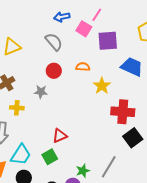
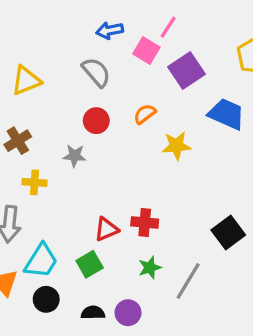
purple square: (108, 41) -> (186, 71), turned -30
orange semicircle: (83, 67) -> (145, 114), turned -40
yellow star: (102, 86) -> (176, 146), turned 30
red cross: (123, 112) -> (145, 223), moved, size x0.7
green star: (83, 171) -> (150, 268), moved

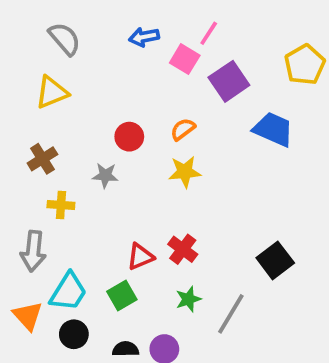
gray semicircle: (96, 72) -> (65, 39), moved
yellow star: (176, 146) -> (185, 172), moved
red cross: (145, 223) -> (183, 249), turned 32

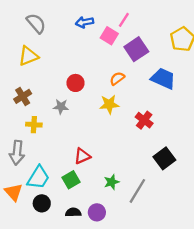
orange semicircle: (183, 129) -> (117, 78), moved
red cross: (183, 249) -> (144, 120), moved

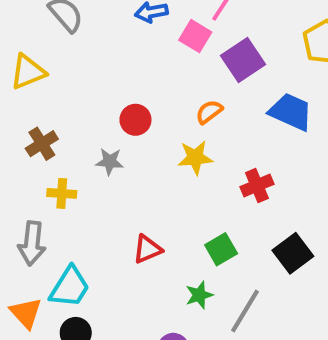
yellow triangle: (28, 56) -> (28, 72), moved
red cross: (144, 120) -> (257, 185), turned 30
green square: (71, 180) -> (221, 249), moved

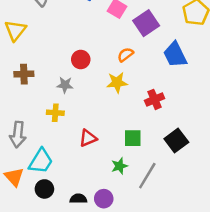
yellow triangle: (28, 72) -> (15, 30), turned -30
blue trapezoid: (291, 112) -> (175, 55), turned -140
brown cross: (42, 144) -> (24, 74), turned 30
yellow cross: (62, 193) -> (55, 113), moved
green square: (221, 249) -> (133, 138), turned 30

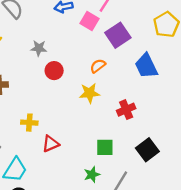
gray star: (65, 85) -> (39, 48), moved
red triangle: (88, 138) -> (51, 144), moved

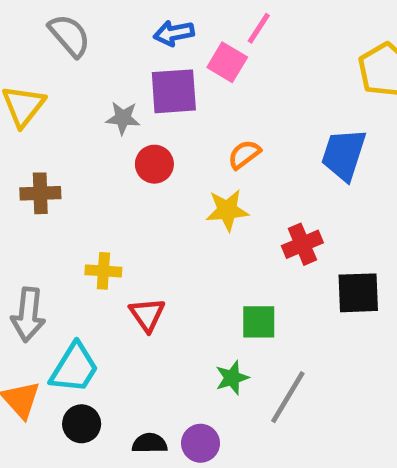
purple square: (118, 35) -> (174, 91), moved, turned 30
blue trapezoid: (146, 66) -> (344, 154), turned 44
red triangle: (51, 144) -> (147, 315), turned -42
black square: (147, 150) -> (358, 293), moved, turned 35

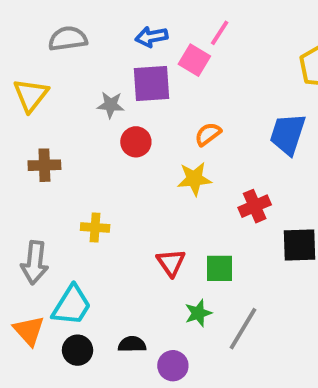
gray semicircle: (69, 36) -> (68, 39), turned -57
red triangle: (147, 315) -> (171, 263), moved
black semicircle: (150, 443) -> (132, 344), moved

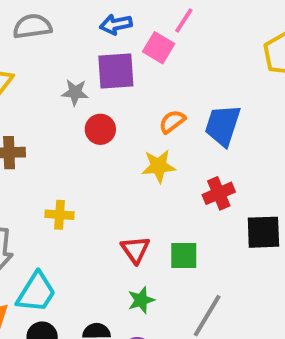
blue trapezoid: (288, 134) -> (223, 125), moved
green star: (198, 313) -> (141, 300), moved

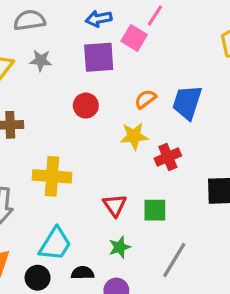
gray star: (75, 92) -> (41, 60), moved
red cross: (219, 193) -> (168, 157), moved
yellow cross: (60, 215) -> (52, 176), size x1.6
cyan trapezoid: (36, 292) -> (55, 244), moved

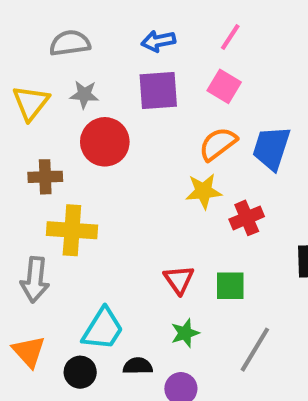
pink square: (134, 38) -> (224, 86), moved
orange semicircle: (145, 99) -> (218, 144), size x1.4
red circle: (86, 106) -> (105, 142), moved, size x1.5
yellow cross: (52, 176) -> (72, 230), moved

